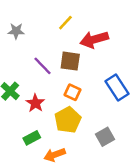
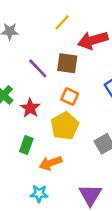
green rectangle: (32, 138) -> (26, 145), turned -42

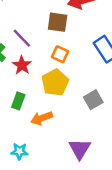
purple line: (38, 68) -> (22, 38), moved
cyan star: (39, 194) -> (19, 151), moved

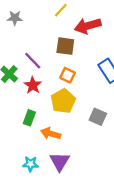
gray square: (93, 100) -> (98, 117), turned -36
orange arrow: (42, 118) -> (51, 134), turned 36
purple triangle: (80, 149) -> (60, 162), moved

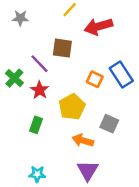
brown square: (65, 46) -> (62, 48), moved
orange square: (68, 75) -> (95, 79), moved
orange arrow: (51, 134) -> (83, 140), moved
purple triangle: (60, 162) -> (88, 170), moved

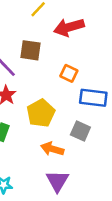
blue rectangle: (121, 74) -> (93, 98), moved, turned -50
orange square: (95, 79) -> (69, 73), moved

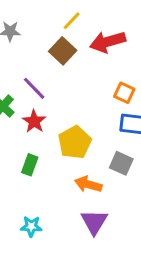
brown square: (30, 50) -> (63, 51), moved, turned 35
orange square: (69, 73) -> (124, 93), moved

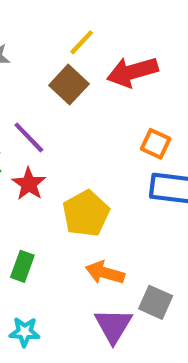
gray square: (121, 163) -> (156, 302), moved
green rectangle: (30, 165) -> (22, 266), moved

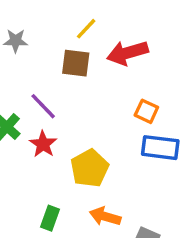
brown square: (69, 85) -> (76, 63), turned -36
green rectangle: (22, 266) -> (50, 218), moved

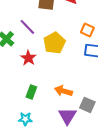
red star: (43, 144) -> (28, 58), moved
yellow pentagon: (90, 168) -> (54, 43), moved

